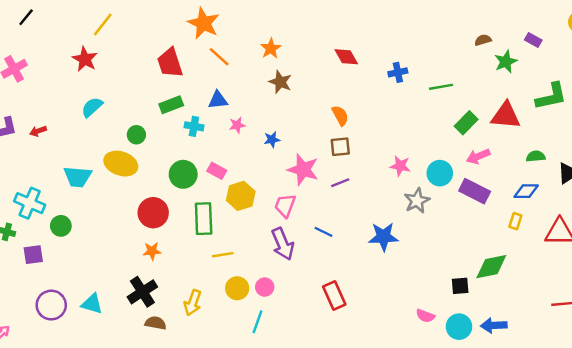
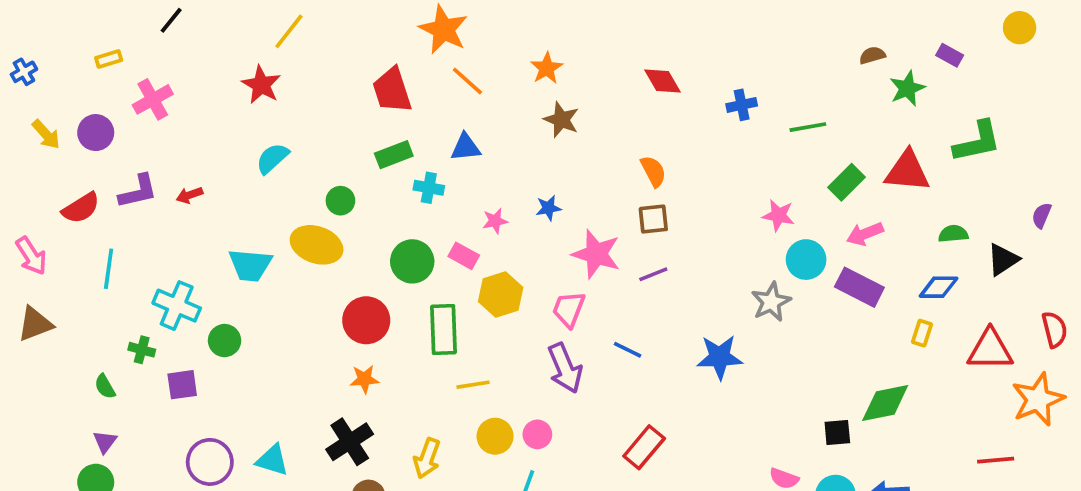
pink star: (237, 125) -> (495, 221), moved
pink star: (400, 166) -> (778, 215), moved
red rectangle: (334, 295) -> (644, 447), turned 64

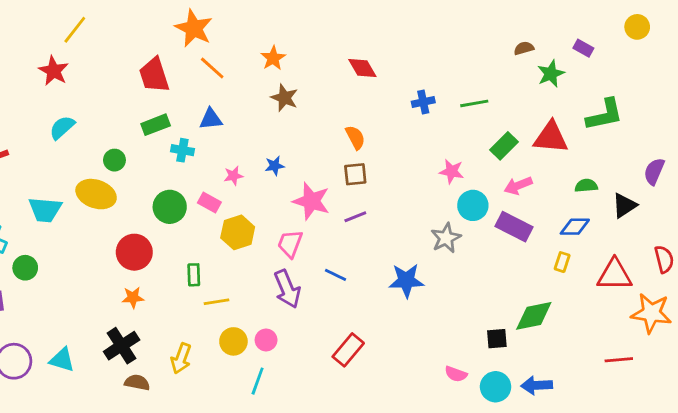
blue cross: (742, 105) -> (423, 102), moved
purple semicircle: (1042, 215) -> (654, 171), size x1.4
green rectangle: (444, 329) -> (194, 275), moved, size x0.6
orange star: (1038, 399) -> (651, 313), turned 30

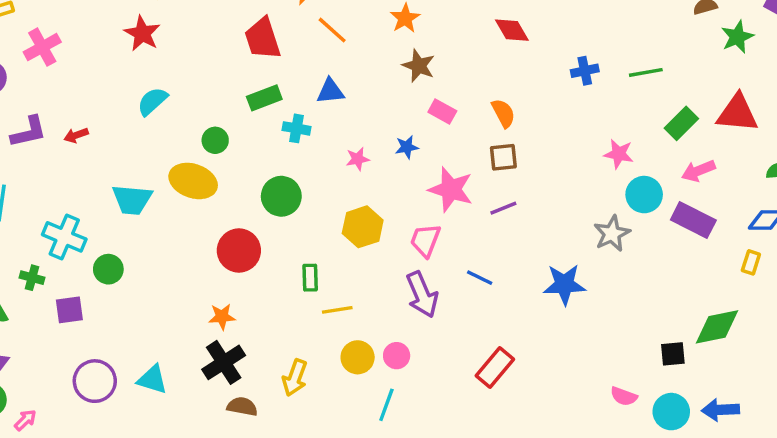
pink rectangle: (209, 203) -> (442, 111), moved
orange star: (133, 297) -> (222, 317), moved

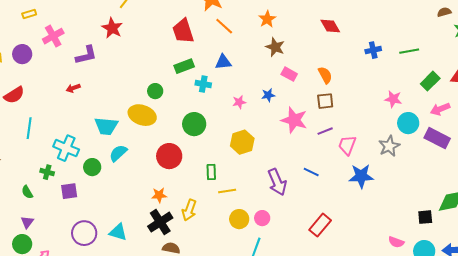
cyan semicircle: (152, 101) -> (118, 153), moved
purple L-shape: (29, 132) -> (86, 55), moved
pink trapezoid: (425, 240) -> (347, 145), moved
yellow arrow: (295, 378) -> (189, 210), moved

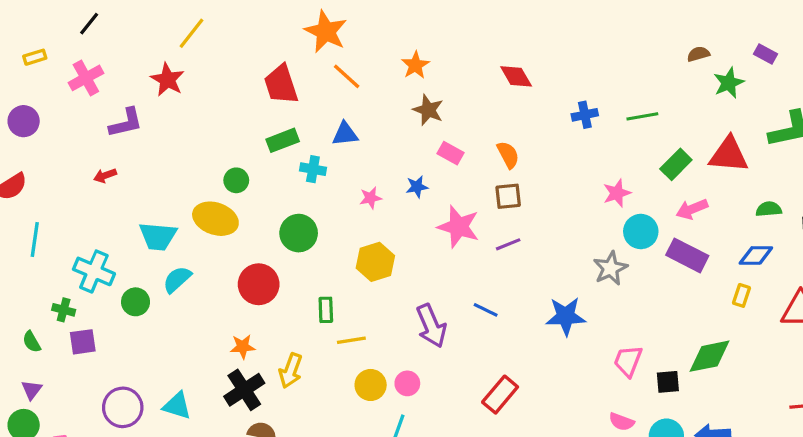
pink cross: (53, 36) -> (86, 78), moved
pink star: (393, 99) -> (617, 193), turned -30
pink trapezoid: (347, 145) -> (628, 361), moved
purple square: (69, 191) -> (83, 342), moved

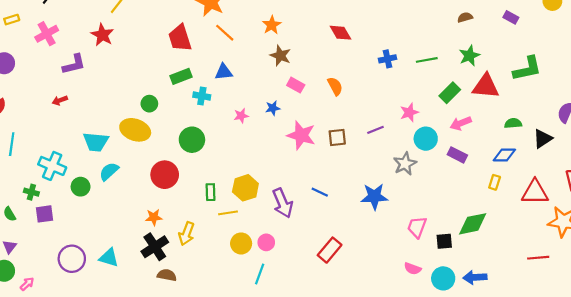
green star: (729, 83) -> (469, 56), moved
brown square: (508, 196) -> (337, 138), moved
purple line: (508, 244) -> (375, 130), moved
purple rectangle: (687, 255) -> (457, 155), size x0.7
yellow hexagon: (375, 262) -> (245, 188), moved

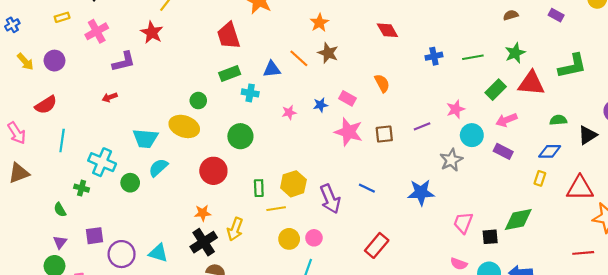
orange line: (225, 33) -> (299, 58), moved
pink rectangle: (296, 85) -> (347, 98), moved
purple square: (44, 214) -> (95, 236), moved

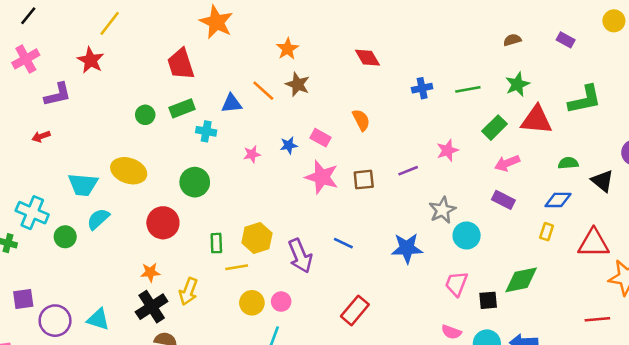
green circle: (198, 101) -> (145, 115), moved
cyan circle: (472, 135) -> (467, 235), moved
black triangle: (587, 135) -> (602, 181), turned -48

